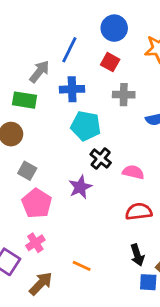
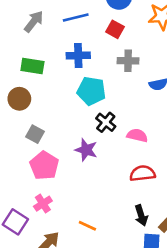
blue line: (69, 50) -> (76, 18), turned 50
gray arrow: (39, 72) -> (34, 21), moved
purple star: (80, 187) -> (86, 150), turned -30

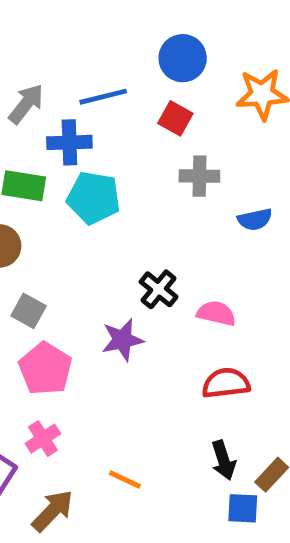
blue cross: (78, 56) -> (69, 142), moved
cyan pentagon: (91, 91) -> (94, 198), moved
purple star: (86, 150) -> (122, 340), turned -30

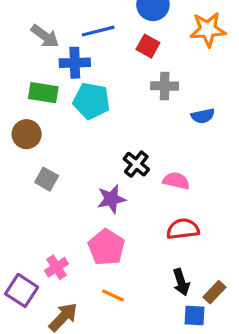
gray arrow: (26, 104) -> (45, 36), turned 88
pink pentagon: (45, 369) -> (106, 247), moved

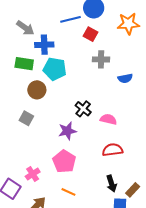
blue line: (98, 31) -> (71, 19), moved
brown circle: (27, 134) -> (37, 90), moved

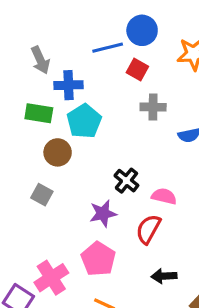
gray arrow: (25, 28) -> (40, 60), turned 30
cyan pentagon: (55, 69) -> (84, 121), turned 30
red semicircle: (113, 150) -> (148, 229), moved, turned -54
pink cross: (33, 174) -> (51, 278), size x1.5
black arrow: (112, 184) -> (164, 276), moved, turned 105

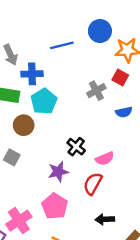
blue circle: (142, 30) -> (100, 31), moved
red square: (137, 69) -> (120, 77), moved
gray cross: (153, 107) -> (96, 91), turned -30
pink semicircle: (164, 196) -> (105, 159), turned 144

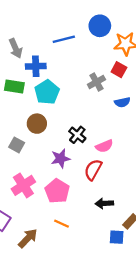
brown circle: (24, 125) -> (37, 124), moved
pink cross: (19, 221) -> (23, 185), moved

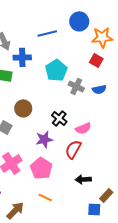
gray cross: (96, 82) -> (76, 86), moved, turned -35
cyan pentagon: (47, 92) -> (56, 70), moved

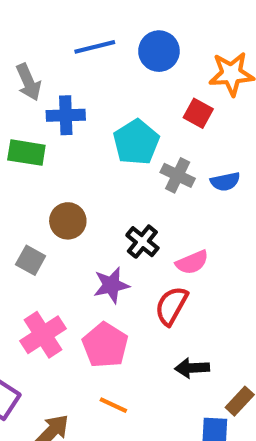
blue circle: (79, 21) -> (159, 51), moved
blue line: (47, 33) -> (95, 47), moved
red square: (96, 60) -> (198, 113), moved

